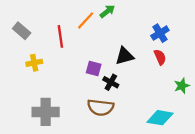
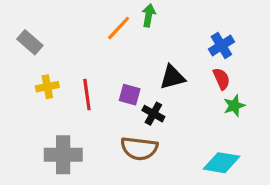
green arrow: (107, 11) -> (149, 15), turned -42
red line: (60, 36) -> (87, 95), moved
green star: (182, 86) -> (234, 106), moved

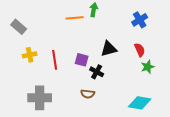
orange line: (119, 28) -> (75, 18), turned 42
blue cross: (221, 46) -> (140, 20), moved
brown semicircle: (139, 148) -> (88, 94), size x0.6

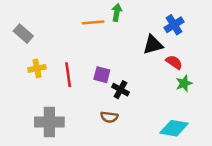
black triangle: (109, 49) -> (153, 45), moved
red semicircle: (140, 50) -> (174, 62), turned -32

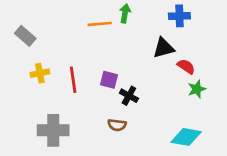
blue cross: (174, 25) -> (179, 16), moved, turned 30

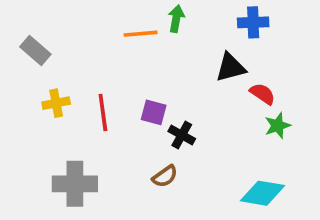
brown semicircle: (117, 125) -> (165, 176), turned -42

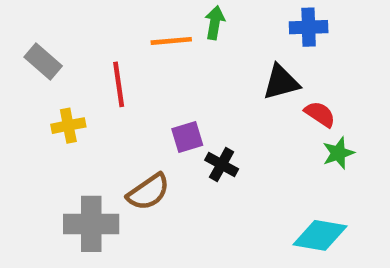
red line: (103, 112) -> (119, 84), moved
purple square: (154, 112) -> (187, 137), turned -32
brown semicircle: (165, 176) -> (148, 192), moved, size x1.4

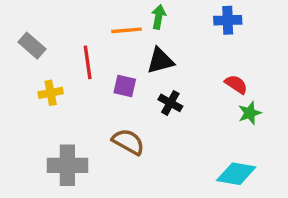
black triangle: (281, 82) -> (160, 61), moved
purple square: (187, 137) -> (125, 86), moved, turned 30
black cross: (222, 164) -> (170, 103), moved
brown semicircle: (148, 192) -> (128, 142), moved, turned -116

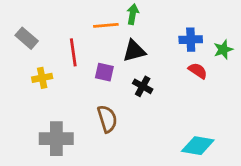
blue cross: (228, 20) -> (191, 40), moved
green star: (250, 113) -> (223, 49), moved
brown semicircle: (128, 142) -> (107, 119), turned 44

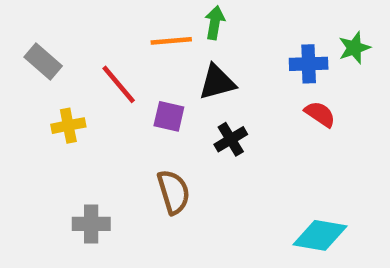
green star: (223, 49) -> (354, 48), moved
red line: (73, 52) -> (119, 84), turned -32
black cross: (143, 86) -> (231, 139), turned 30
gray cross: (56, 139) -> (91, 224), size x0.7

